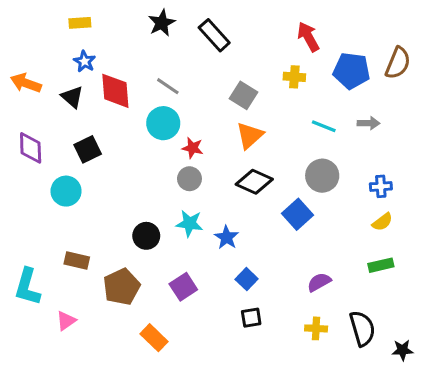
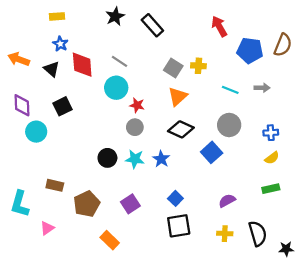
yellow cross: (294, 77) -> (198, 66), moved
cyan circle: (66, 191) -> (36, 132), moved
black circle: (146, 236) -> (107, 158), moved
blue star: (227, 237) -> (161, 159), moved
black square: (251, 318) -> (179, 226), size x1.6

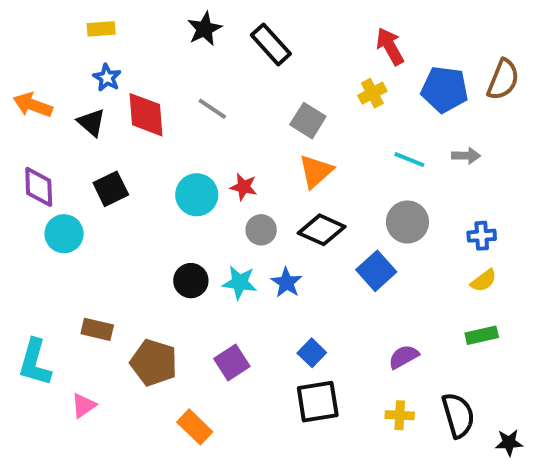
yellow cross: (198, 66) -> (372, 93), moved, turned -32
cyan circle: (116, 88) -> (197, 195), moved
gray circle: (135, 127) -> (261, 230), moved
brown pentagon: (87, 204) -> (154, 363), turned -30

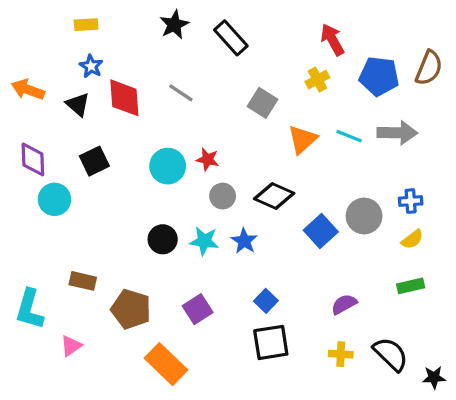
gray arrow: (466, 156) -> (397, 133), size x1.6
orange triangle: (316, 171) -> (302, 139), moved
gray circle: (407, 222) -> (364, 216), moved
black semicircle: (458, 415) -> (391, 354), turned -30
orange rectangle: (195, 427) -> (166, 364), size x1.4

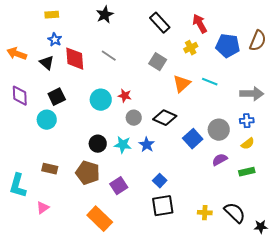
black rectangle: (231, 38) -> (160, 23), moved
gray arrow: (397, 133) -> (252, 94), moved
cyan circle: (54, 199) -> (47, 120), moved
purple semicircle: (344, 304) -> (220, 160), moved
brown pentagon: (131, 309) -> (88, 173), moved

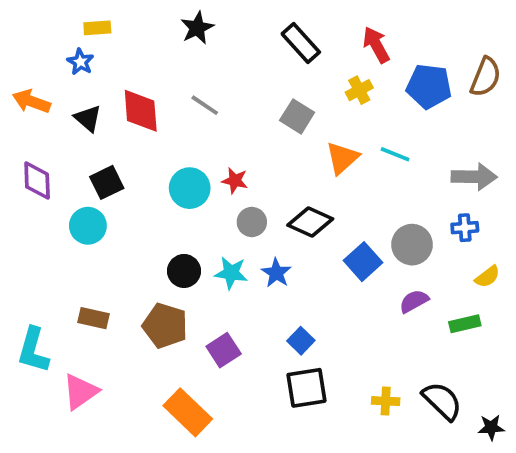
blue star: (55, 40) -> (80, 62), moved
yellow semicircle: (248, 144) -> (487, 277), moved
pink triangle: (43, 208) -> (80, 392), size x1.5

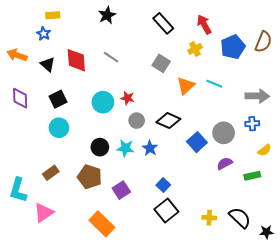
blue pentagon: (429, 86) -> (233, 47), turned -30
cyan circle: (88, 226) -> (59, 128), moved
brown rectangle: (94, 318) -> (51, 173), turned -49
black square: (306, 388) -> (166, 211), turned -30

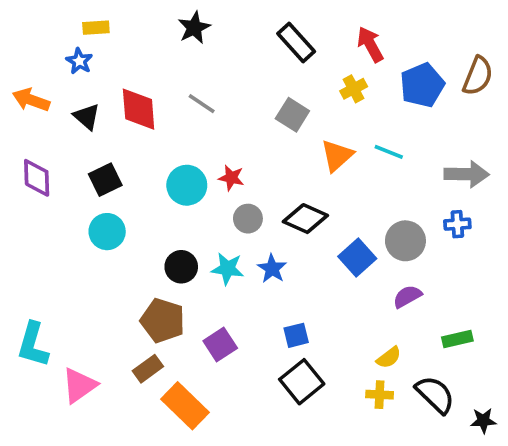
yellow semicircle: (264, 150) -> (389, 358), moved
brown rectangle: (51, 173) -> (148, 369), moved
green rectangle: (252, 176) -> (457, 339), moved
blue square: (163, 185) -> (296, 335), turned 32

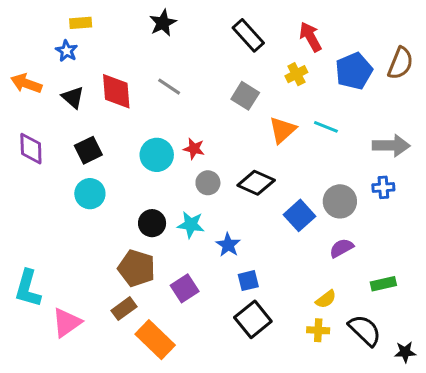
blue star: (272, 269) -> (228, 245), moved

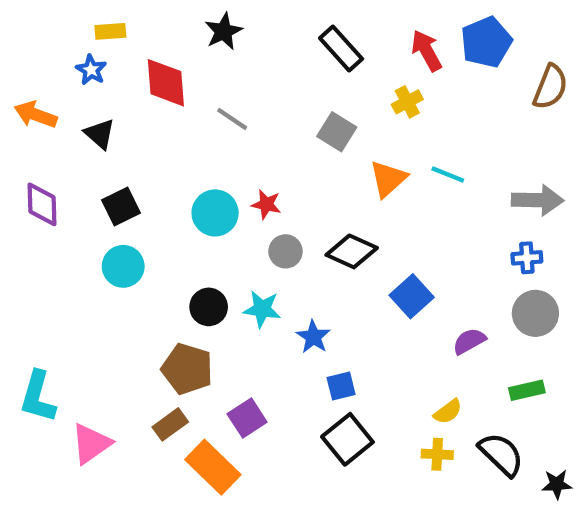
blue pentagon: (354, 71) -> (486, 42), moved
red diamond: (116, 91) -> (166, 83), moved
gray circle: (340, 201) -> (535, 313), moved
purple square: (185, 288) -> (247, 418), moved

